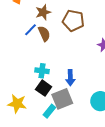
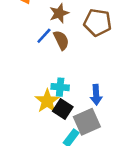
yellow star: (17, 104) -> (47, 101), moved, turned 30

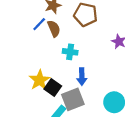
cyan cross: (60, 87) -> (70, 52), moved

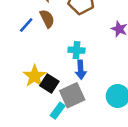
blue line: (39, 24) -> (26, 25), moved
cyan cross: (70, 52) -> (77, 50), moved

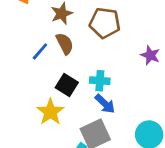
blue arrow: (81, 70) -> (105, 104), turned -42
black square: (49, 84) -> (67, 85), moved

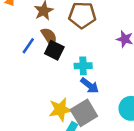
black square: (67, 85) -> (54, 50), moved
yellow star: (50, 112) -> (60, 110), moved, turned 30

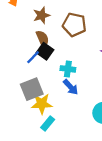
blue line: (28, 46) -> (33, 57), moved
gray square: (84, 113) -> (32, 89), moved

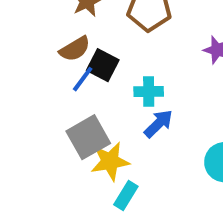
brown semicircle: (42, 39) -> (75, 49), moved, turned 91
blue arrow: (71, 87) -> (158, 124), turned -84

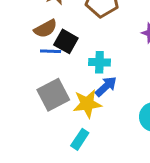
blue line: (83, 79) -> (51, 51), turned 54
yellow star: (110, 161) -> (87, 104), moved

